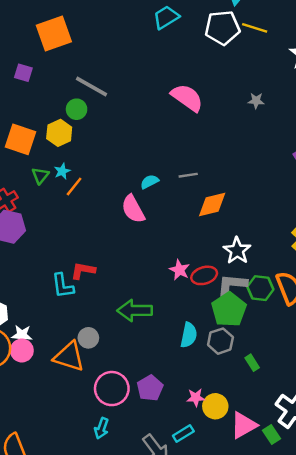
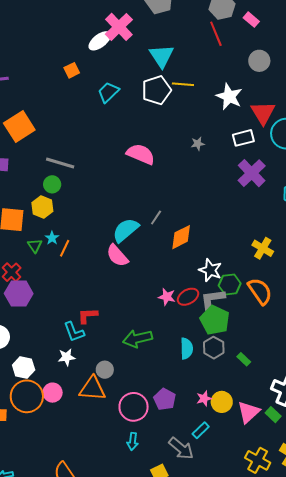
gray line: (188, 175) -> (156, 218), turned -35
cyan semicircle: (150, 182) -> (126, 230), size x1.8
green hexagon: (260, 288) -> (230, 285), moved
white star: (22, 335) -> (67, 357), moved

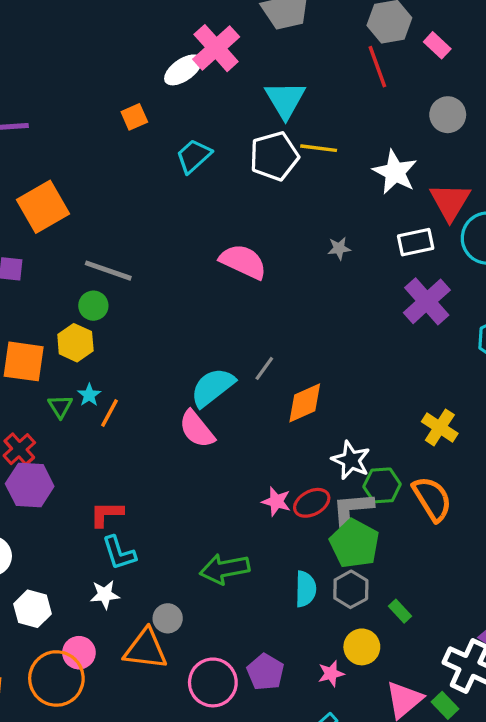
red L-shape: (88, 316) -> (107, 514), moved
orange circle: (27, 396) -> (56, 678), moved
yellow circle: (222, 402) -> (362, 647), moved

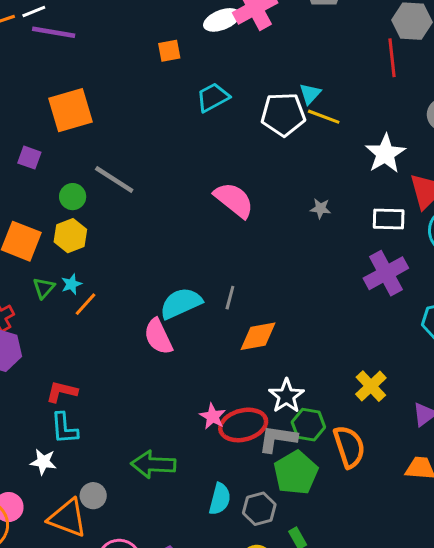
cyan triangle: (285, 100) -> (310, 94), moved, size x0.6
green circle: (93, 306) -> (73, 197), moved
gray line: (264, 368) -> (230, 298), turned -35
red ellipse: (312, 503) -> (243, 425), size x1.4
green pentagon: (355, 544) -> (296, 473), moved

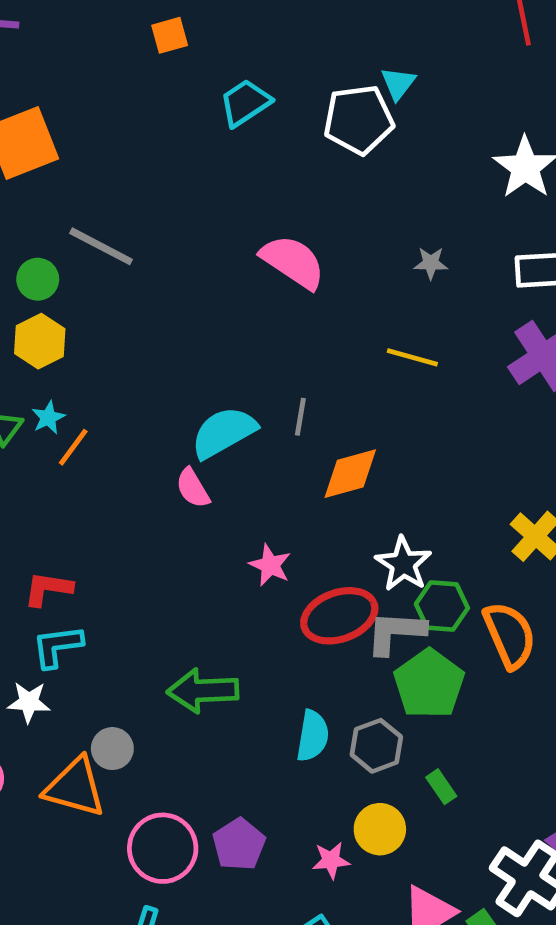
yellow line: (324, 117) -> (412, 357), moved
pink semicircle: (158, 337) -> (193, 488), size x0.7
pink star: (213, 416) -> (270, 565), moved
cyan L-shape: (64, 428) -> (57, 646), turned 92

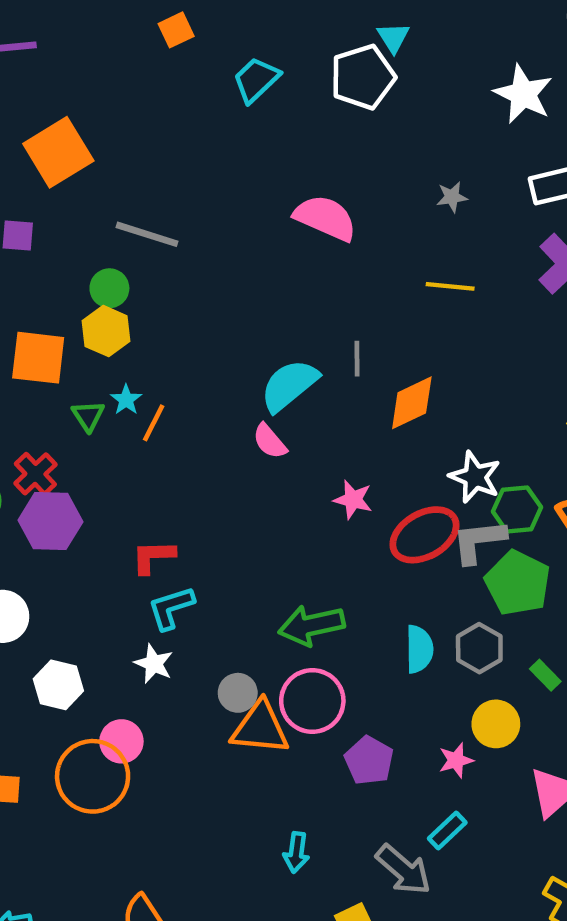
green circle: (38, 279) -> (109, 288), moved
white star: (29, 702) -> (154, 664), turned 30
orange triangle: (75, 787) -> (260, 728), moved
pink circle: (163, 848) -> (312, 701), moved

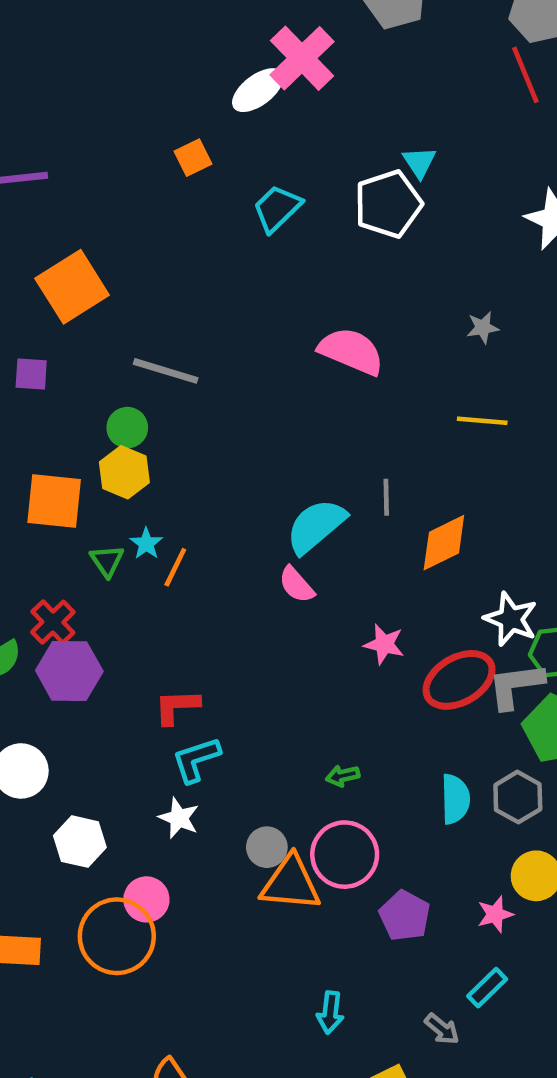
green arrow: (311, 625) -> (343, 776), size x0.5
gray arrow: (403, 870) -> (442, 1029), size x0.6

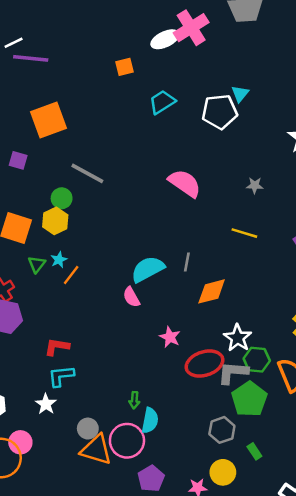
green arrow: (343, 776) -> (134, 400), turned -84
cyan semicircle: (455, 799) -> (150, 420), moved

